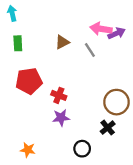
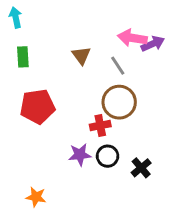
brown triangle: (62, 42) -> (81, 55), turned -40
red cross: (59, 95) -> (100, 125), moved, turned -32
brown circle: (117, 102) -> (119, 102), moved
black circle: (82, 149) -> (108, 156), moved

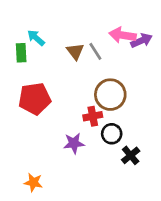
cyan arrow: (16, 17) -> (36, 38), moved, turned -36
gray line: (118, 66) -> (95, 51), moved
black circle: (108, 156) -> (112, 134), moved

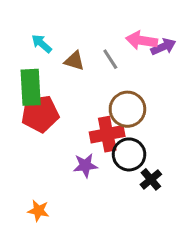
brown triangle: (75, 51) -> (74, 61), moved, turned -36
green rectangle: (21, 53) -> (31, 87), moved, size x1.6
red cross: (93, 116) -> (107, 134), size x1.5
black circle: (112, 134) -> (129, 154), size x1.4

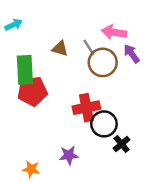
cyan arrow: (42, 44) -> (14, 25), moved, turned 114
purple arrow: (163, 47) -> (132, 54), moved, turned -102
brown circle: (127, 109) -> (103, 62), moved
purple star: (85, 165) -> (69, 155), moved

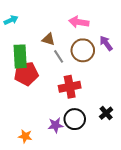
pink arrow: (114, 32) -> (79, 22), moved
gray line: (89, 47) -> (59, 56), moved
black circle: (104, 124) -> (75, 119), moved
black cross: (122, 144) -> (106, 113), moved

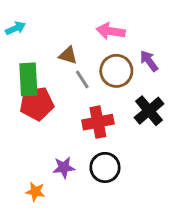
black cross: (106, 113) -> (149, 111), moved, size x1.5
purple star: (56, 125) -> (64, 167), moved

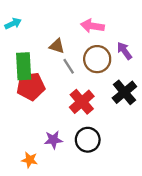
red cross: (98, 122) -> (82, 102), turned -30

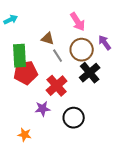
pink arrow: (92, 26) -> (78, 22), turned -132
black cross: (124, 92) -> (90, 73), moved
red cross: (82, 102) -> (57, 86), moved
purple star: (53, 140) -> (43, 109), moved

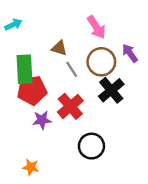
purple star: (43, 109) -> (42, 120), moved

